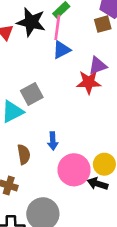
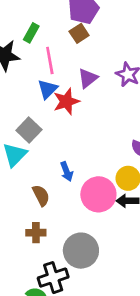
pink line: (57, 27) -> (50, 61), moved
blue triangle: (62, 50) -> (47, 89), moved
red star: (89, 82) -> (66, 101), moved

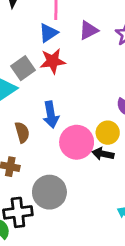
red star: (66, 101) -> (53, 61), moved
blue arrow: (67, 172) -> (51, 115), size x1.4

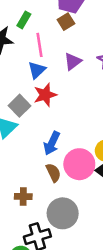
blue arrow: (51, 115) -> (52, 143), turned 45
brown semicircle: (22, 132) -> (53, 173), moved

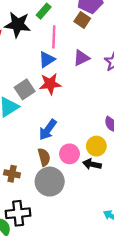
brown square: (66, 22) -> (82, 20), turned -35
pink circle: (79, 164) -> (69, 154), size x0.7
gray circle: (63, 213) -> (50, 182), moved

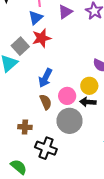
brown cross: (12, 174) -> (25, 127), moved
gray circle: (50, 182) -> (70, 121), moved
black cross: (18, 213) -> (46, 148), moved, turned 35

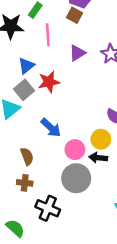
blue triangle: (36, 18) -> (26, 66), moved
blue arrow: (45, 78) -> (51, 128), turned -78
brown semicircle: (46, 102) -> (27, 156), moved

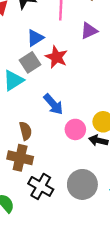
red star: (49, 82) -> (56, 57), turned 30
gray circle: (76, 178) -> (82, 184), moved
brown cross: (25, 183) -> (20, 158), size x1.5

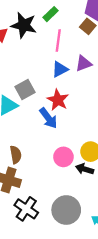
blue triangle: (35, 38) -> (60, 69), moved
red star: (56, 57) -> (58, 100), moved
blue arrow: (53, 104) -> (48, 118), moved

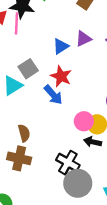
pink line: (58, 40) -> (16, 23), moved
pink circle: (63, 157) -> (84, 121), moved
black cross: (26, 209) -> (68, 163), moved

